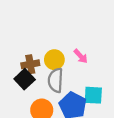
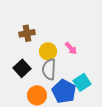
brown cross: (30, 64) -> (27, 33), moved
cyan square: (93, 95) -> (82, 82), turned -36

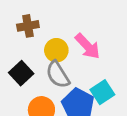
pink arrow: (71, 48) -> (87, 46), size x1.5
gray semicircle: (49, 69) -> (58, 75), turned -35

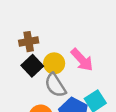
black square: (21, 73) -> (32, 66), moved

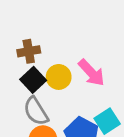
gray semicircle: (55, 85) -> (36, 111), moved

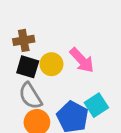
black square: (33, 80) -> (28, 67), turned -30

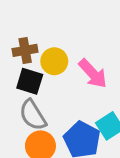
yellow circle: (51, 64) -> (54, 61), moved

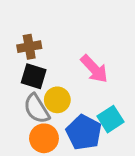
yellow circle: (54, 61) -> (57, 100), moved

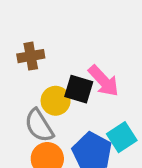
black square: (34, 76) -> (79, 89), moved
yellow circle: (57, 100) -> (56, 101), moved

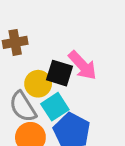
cyan square: (122, 137) -> (55, 107), moved

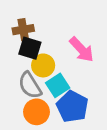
black square: (60, 73) -> (30, 48), moved

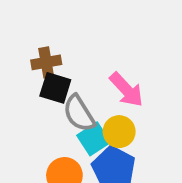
yellow circle: (43, 65) -> (119, 132), moved
gray semicircle: (30, 85) -> (79, 113), moved

